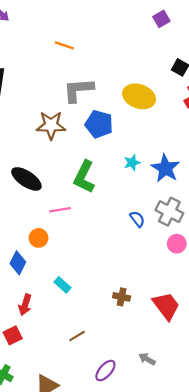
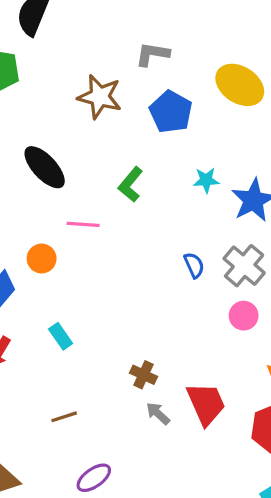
gray L-shape: (78, 90) -> (152, 54), size x0.7
green L-shape: (84, 177) -> (131, 184), size x0.7
gray arrow: (147, 359) -> (158, 414), moved

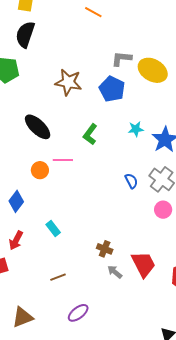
gray L-shape: (152, 54) -> (122, 59), moved
orange circle: (42, 259) -> (40, 170), moved

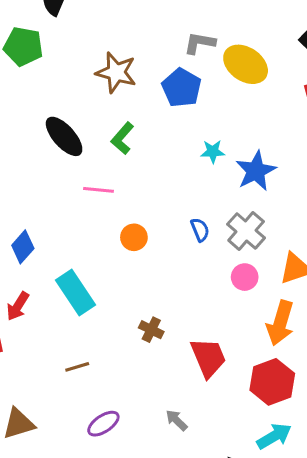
green L-shape: (90, 134) -> (122, 138), moved
orange circle: (40, 170) -> (134, 237), moved
cyan rectangle: (53, 228) -> (76, 293), size x1.8
gray arrow: (115, 272) -> (176, 420), moved

